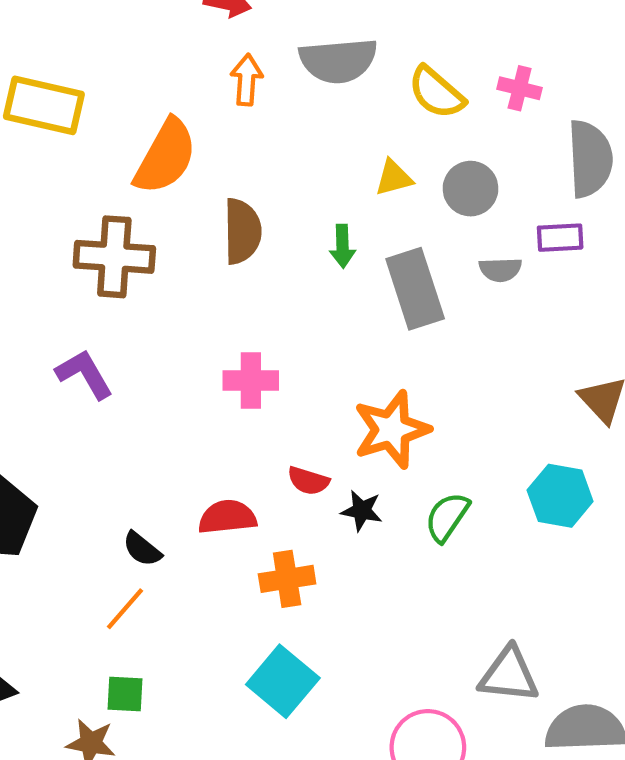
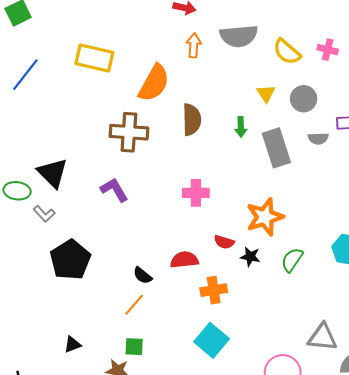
yellow triangle: (394, 178) -> (266, 94), turned -48

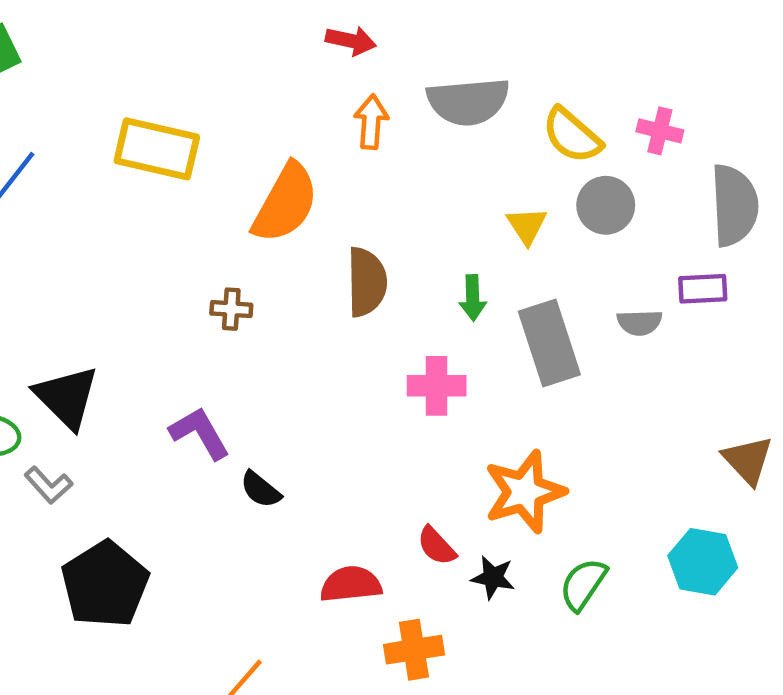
gray circle: (304, 99) -> (606, 205), moved
brown cross: (129, 132) -> (231, 309), size x0.5
pink cross: (196, 193) -> (437, 386), moved
red semicircle: (224, 242) -> (437, 546), turned 30
black semicircle: (143, 275) -> (261, 490), moved

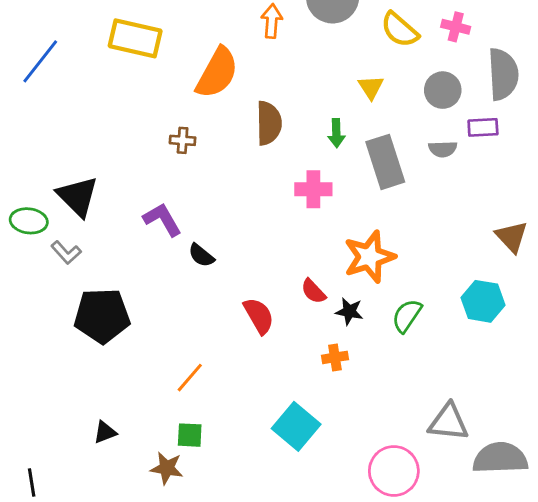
gray circle: (606, 205) -> (443, 90), moved
black pentagon: (105, 584) -> (102, 316), turned 30
red semicircle: (351, 584) -> (259, 316), turned 66
orange cross: (414, 650) -> (335, 357), moved, size x0.7

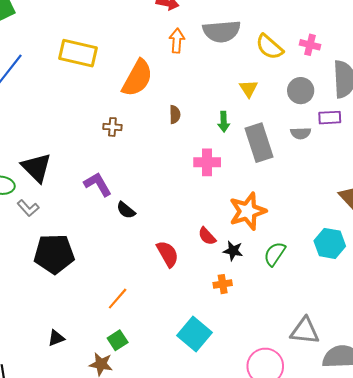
brown semicircle: (269, 123) -> (175, 114), size x0.6
green square: (190, 435) -> (118, 340), turned -36

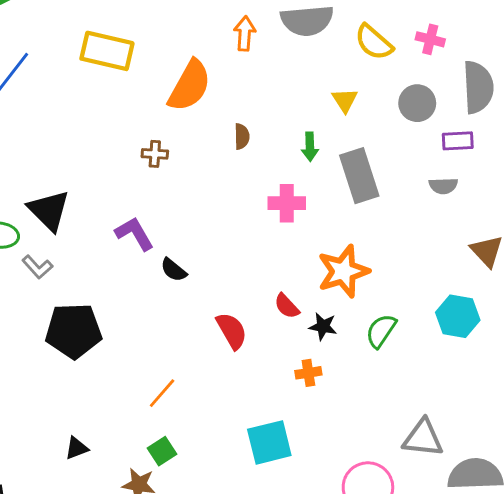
gray semicircle: (301, 133) -> (443, 186), moved
cyan square: (195, 334) -> (269, 442), turned 36

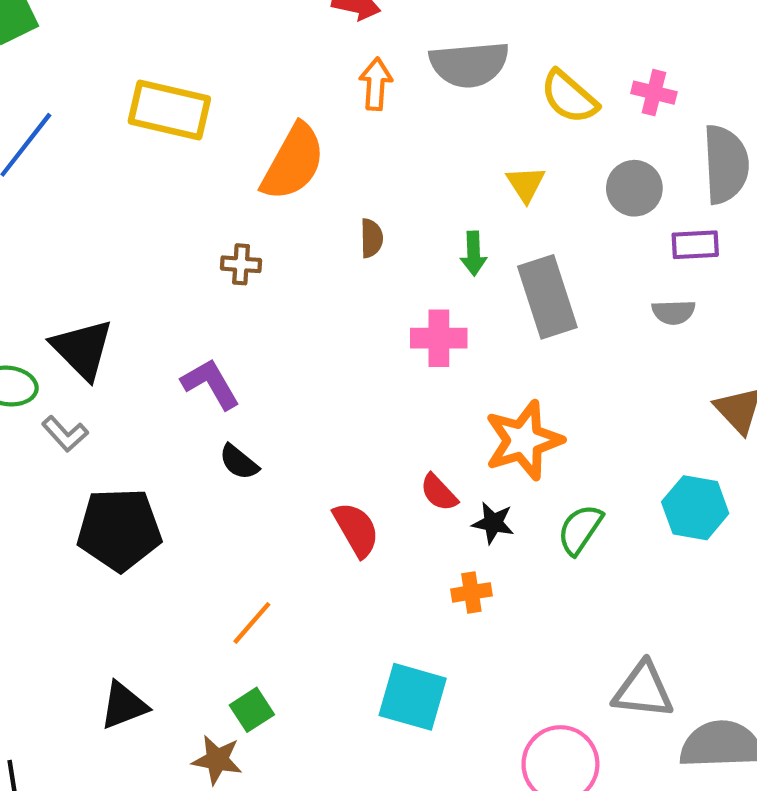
black semicircle: (174, 270) -> (239, 462), moved
cyan square: (269, 442) -> (413, 697), turned 30
black triangle: (76, 448) -> (124, 705), size x1.4

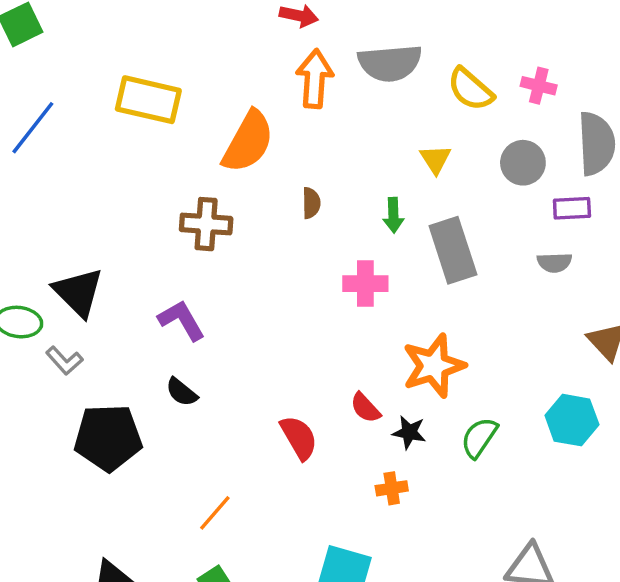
orange arrow: (376, 84) -> (315, 79), size x1.4
brown cross: (241, 264) -> (206, 224), size x1.6
black semicircle: (239, 462) -> (182, 392), moved

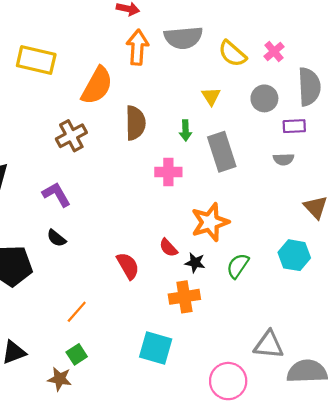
pink cross: (539, 86) -> (274, 51), turned 36
brown semicircle: (311, 203) -> (135, 123), size x1.8
brown cross: (206, 224) -> (71, 136), turned -32
orange cross: (392, 488) -> (184, 297), size x1.6

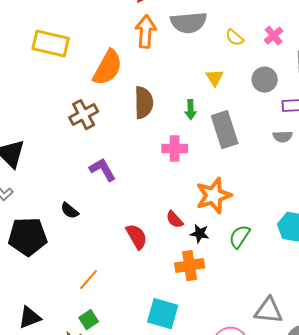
yellow semicircle: (232, 54) -> (235, 38), size x0.7
purple L-shape: (56, 194) -> (103, 170), moved

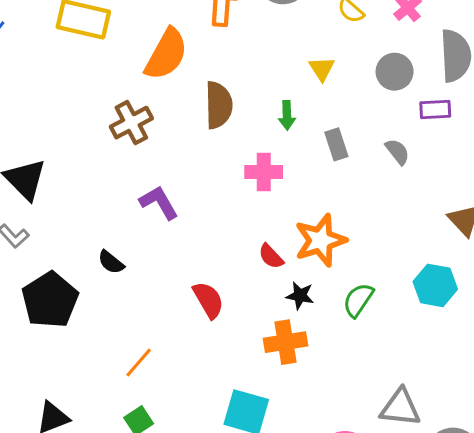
gray rectangle: (225, 130) -> (336, 144), size x0.6
gray semicircle: (283, 137) -> (397, 152), moved, turned -126
red semicircle: (175, 220) -> (271, 256), moved
black pentagon: (28, 237) -> (50, 300), turned -30

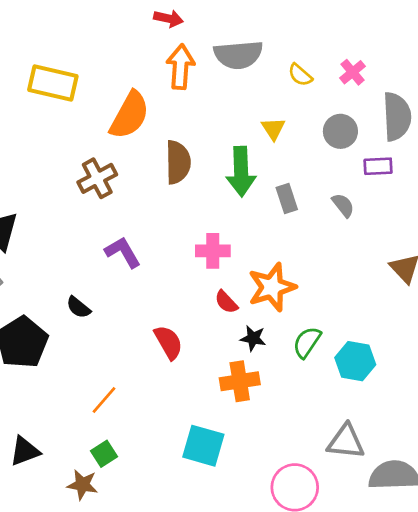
green arrow: (287, 115) -> (241, 172), size x1.8
pink cross: (264, 172) -> (213, 251), moved
cyan hexagon: (435, 285) -> (355, 361), moved

